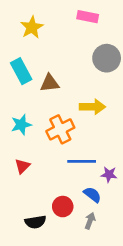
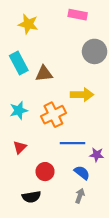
yellow star: (32, 27) -> (28, 24), turned -30
red circle: (63, 207) -> (45, 172), moved

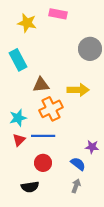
pink rectangle: (78, 15) -> (58, 14), moved
brown triangle: (44, 74) -> (41, 85), moved
cyan star: (19, 110) -> (18, 118), moved
blue line: (72, 143) -> (43, 136), moved

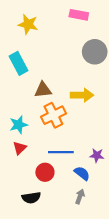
pink rectangle: (58, 14) -> (79, 15), moved
blue line: (43, 136) -> (61, 152), moved

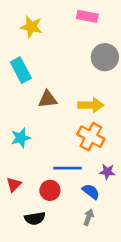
orange cross: (53, 115) -> (91, 137), moved, turned -35
red triangle: (20, 148) -> (14, 185), moved

